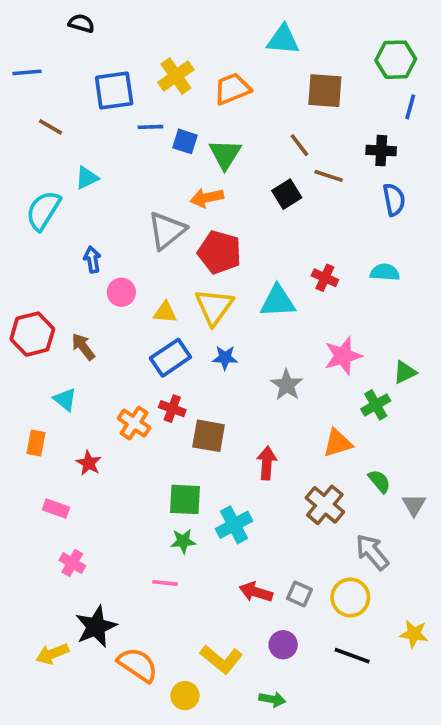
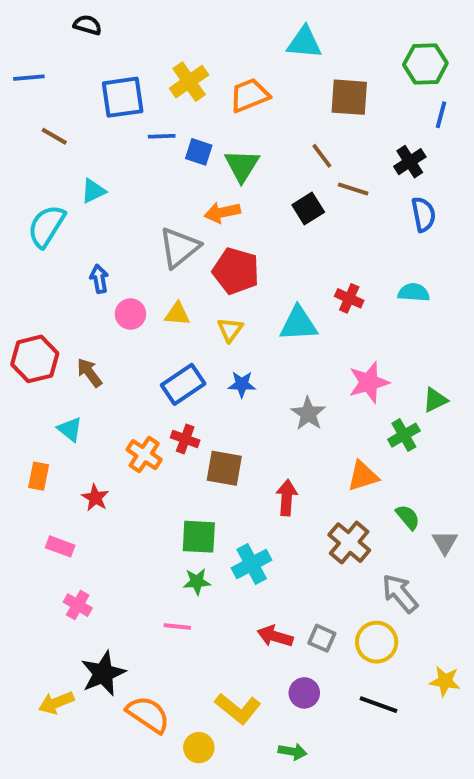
black cross: (381, 151) -> (410, 162), turned -36
yellow triangle: (214, 307) -> (230, 330), size x0.6
yellow triangle: (165, 312) -> (177, 314), moved

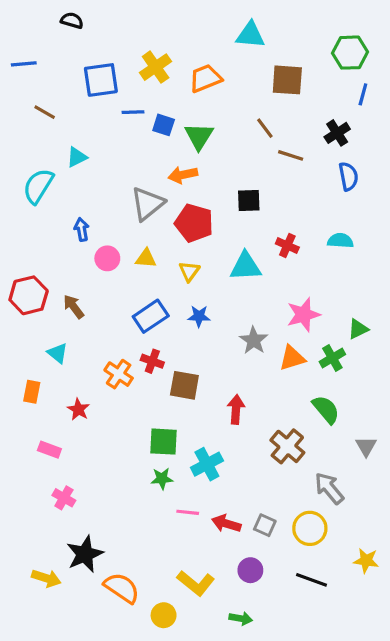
black square: (308, 209) -> (249, 200), moved, turned 30
orange triangle: (363, 476) -> (292, 358), moved
green semicircle: (408, 517) -> (326, 409), moved, size x1.4
pink line: (177, 627) -> (188, 512), moved
yellow arrow: (56, 703) -> (46, 578), turned -140

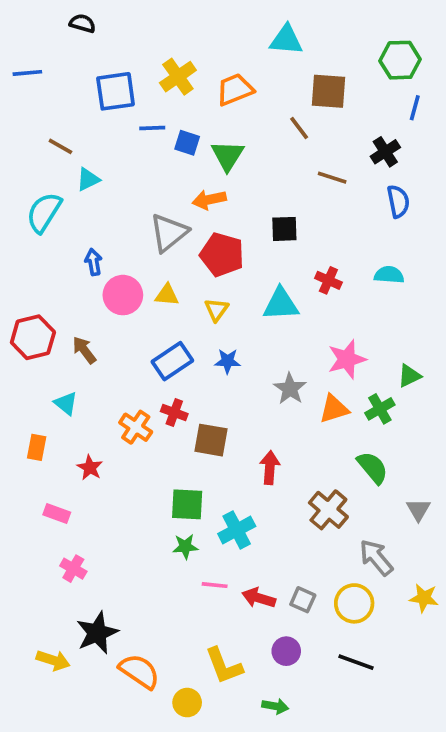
brown line: (45, 112) -> (60, 146), moved
brown line: (265, 128) -> (299, 128), moved
pink circle: (107, 258) -> (123, 295), size x1.4
yellow star: (366, 561) -> (424, 598), moved
yellow L-shape: (196, 583) -> (224, 666), turned 30

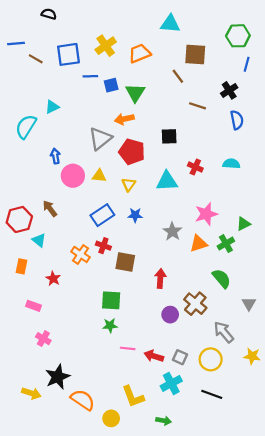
blue square: (187, 143) -> (111, 85), turned -32
brown line: (60, 146) -> (36, 59), moved
red hexagon: (33, 337) -> (19, 219), moved
cyan cross: (237, 530) -> (171, 383), moved
purple circle: (286, 651) -> (170, 315), moved

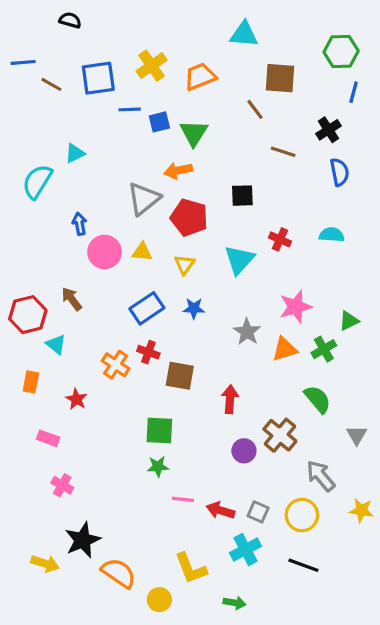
cyan triangle: (167, 181) -> (239, 260), turned -45

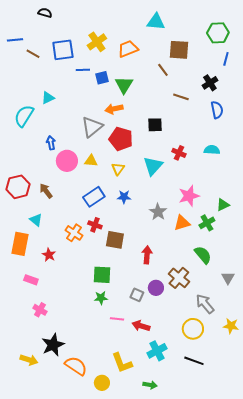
red hexagon: (28, 315) -> (18, 187), moved
orange rectangle: (31, 382) -> (20, 244), size x1.6
gray square: (258, 512) -> (137, 295), moved

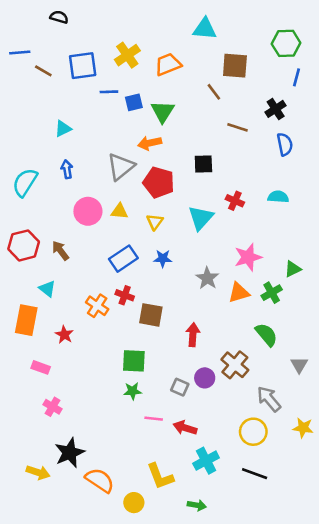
cyan semicircle: (24, 116) -> (25, 182), moved
blue arrow: (51, 143) -> (67, 169), moved

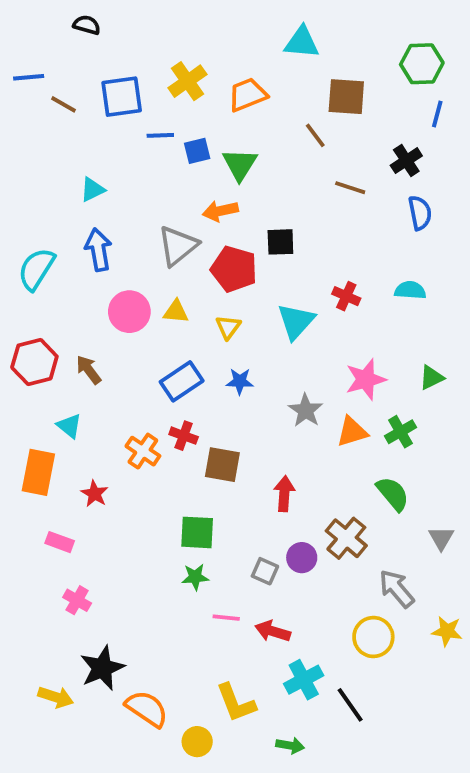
black square: (203, 164) -> (280, 242), moved
blue arrow: (67, 169) -> (98, 250), size x1.5
green triangle: (293, 269) -> (431, 377), moved
black line: (255, 474) -> (350, 705), moved, turned 35

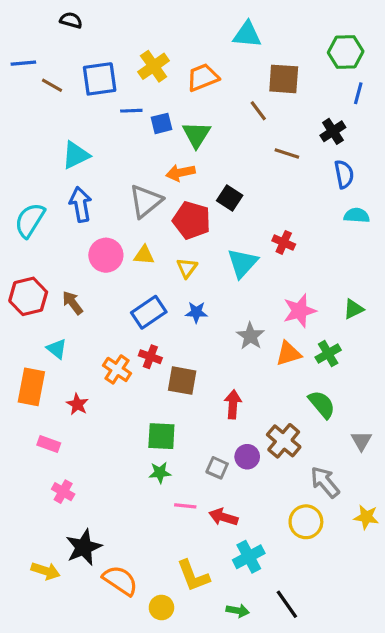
cyan triangle: (93, 190) -> (76, 155), size x1.4
black square: (280, 242) -> (230, 198), turned 35
cyan semicircle: (410, 290) -> (357, 215), moved
black line: (350, 705) -> (287, 604), moved

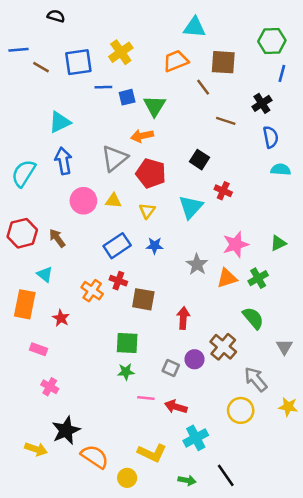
orange trapezoid: (203, 77) -> (176, 61), moved
black square: (230, 198) -> (199, 160), moved
yellow L-shape: (193, 576) -> (152, 453), turned -44

